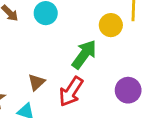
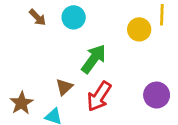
green arrow: (84, 54) -> (94, 59), moved

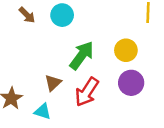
yellow circle: (139, 29) -> (126, 50), moved
purple circle: (157, 95) -> (131, 83), moved

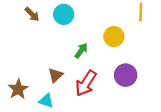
yellow circle: (126, 50) -> (114, 37), moved
green arrow: (82, 55) -> (81, 51), size x0.6

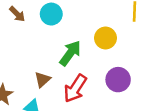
green arrow: (81, 51) -> (70, 53), size x1.5

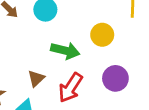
green arrow: (70, 53) -> (65, 51), turned 68

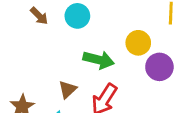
purple circle: (115, 78) -> (159, 67), moved

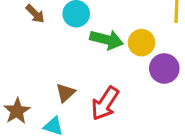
green arrow: (99, 60) -> (107, 40), moved

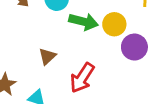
brown triangle: (66, 93) -> (47, 56), moved

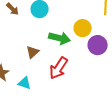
green arrow: (83, 22) -> (60, 38), moved

